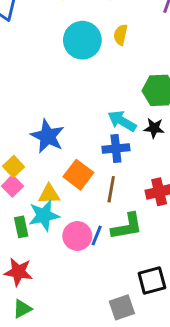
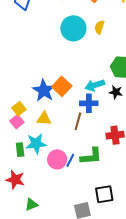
cyan arrow: (122, 121) -> (95, 85), turned -54
orange square: (78, 175) -> (62, 86), moved
brown line: (111, 189) -> (78, 121), moved
yellow triangle: (49, 194) -> (44, 119), moved
green triangle: (22, 309) -> (31, 205), moved

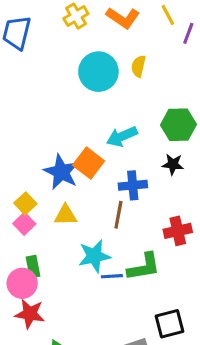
cyan arrow: (95, 85) -> (122, 136), moved
cyan star: (36, 144) -> (94, 256), moved
pink circle: (57, 159) -> (22, 283), moved
blue line: (70, 160) -> (112, 276), turned 64

